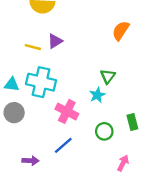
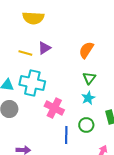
orange semicircle: (121, 31) -> (86, 50), moved
cyan star: (97, 95) -> (88, 98), moved
blue line: (63, 145) -> (66, 135), moved, turned -48

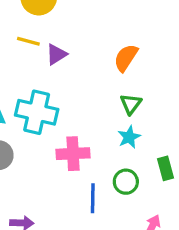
yellow line: (25, 53) -> (28, 41), moved
pink cross: (54, 108) -> (73, 154), turned -30

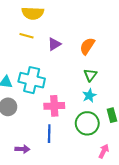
purple triangle: (56, 54) -> (54, 44), moved
green circle: (126, 182) -> (87, 123), size x1.5
blue line: (93, 198) -> (49, 134), moved

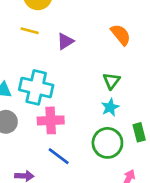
orange semicircle: (87, 46) -> (121, 35), moved, turned 108
pink cross: (54, 106) -> (51, 120), moved
blue line: (49, 134) -> (59, 156), turned -54

